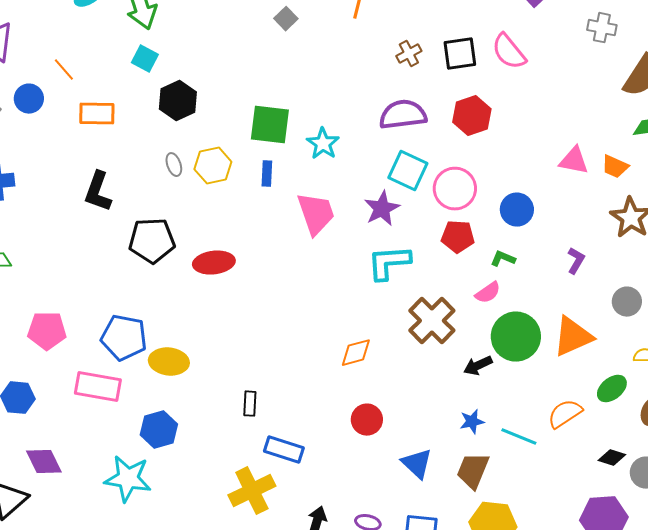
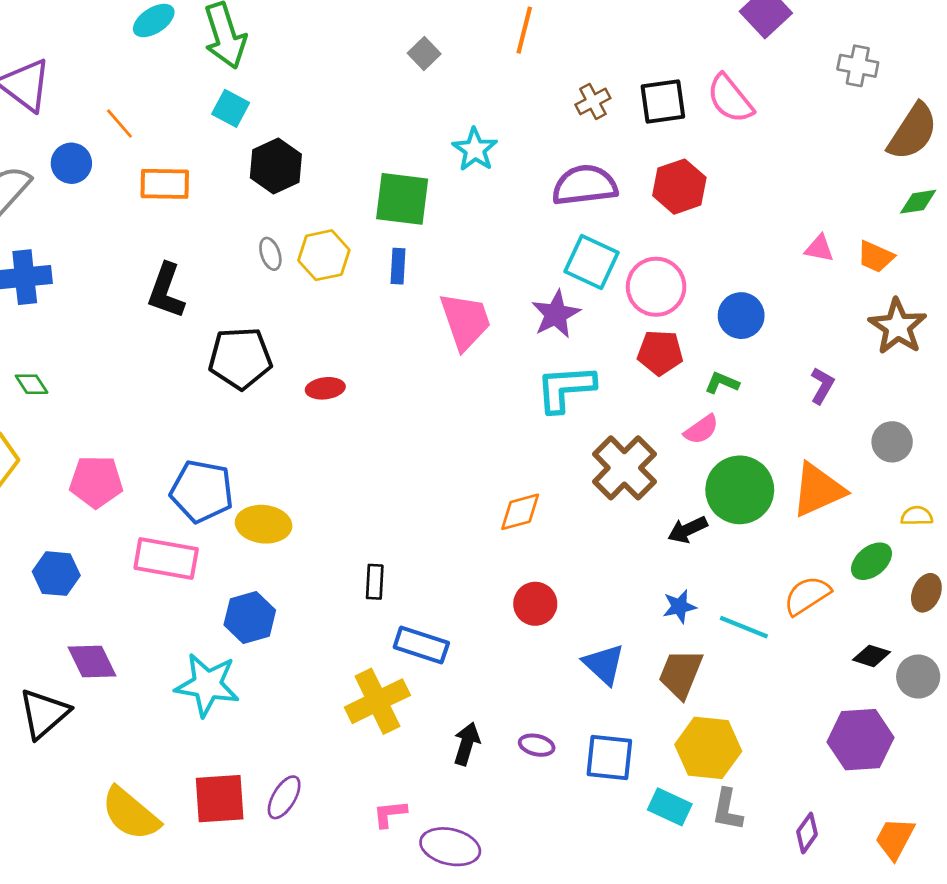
cyan star: (323, 144) -> (475, 150), moved
pink triangle: (574, 161) -> (819, 248), size x0.7
red ellipse: (214, 263) -> (325, 388), size x0.7

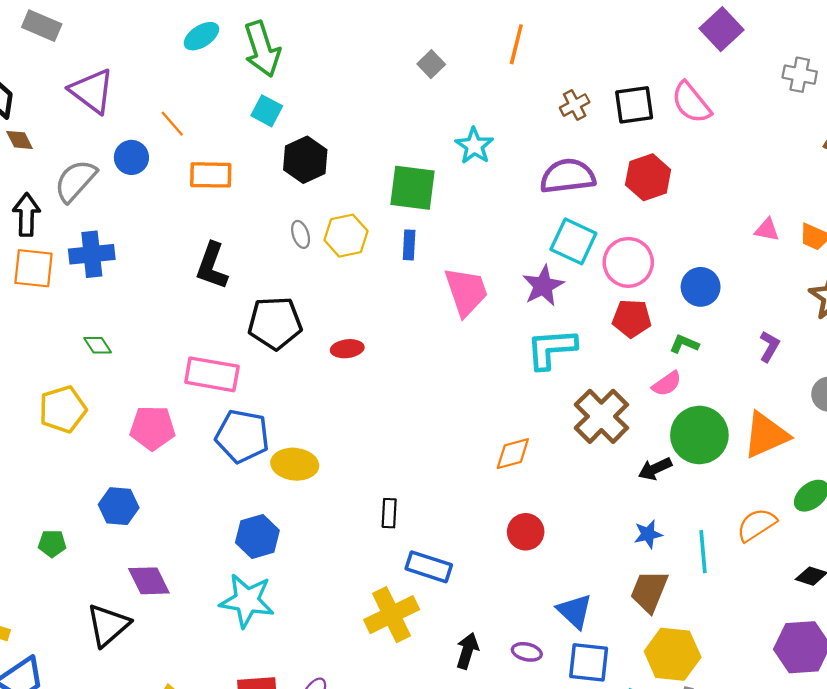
pink rectangle: (166, 558) -> (212, 374), moved
blue hexagon: (250, 618) -> (257, 536), moved
cyan line: (744, 627) -> (703, 552), turned 63
blue triangle: (604, 664) -> (575, 611), moved

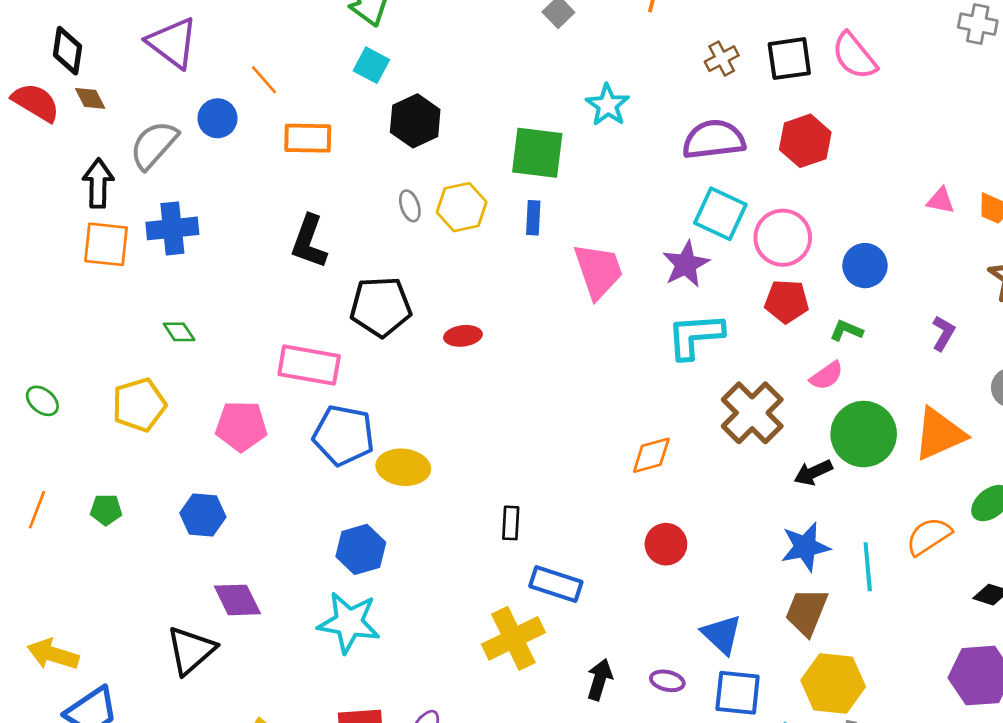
blue star: (648, 534) -> (805, 547), size x1.5
green pentagon: (52, 543) -> (106, 510), moved

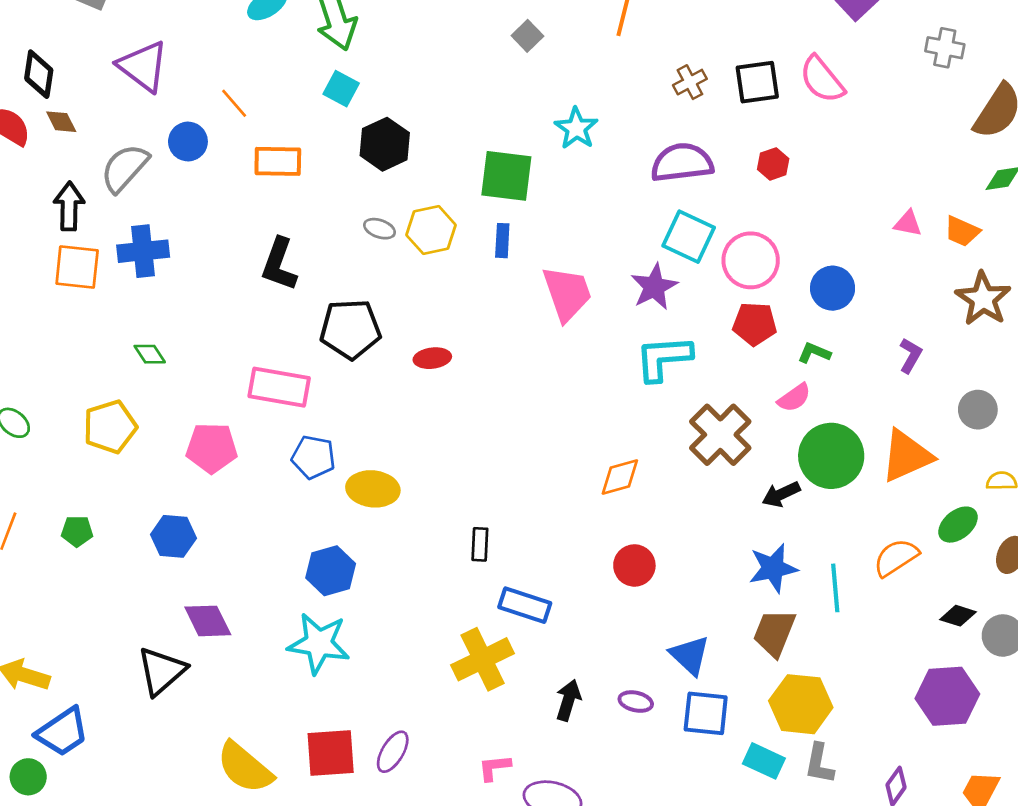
red hexagon: (805, 141) -> (773, 164), size x0.6
gray ellipse: (410, 206) -> (379, 229), turned -52
blue pentagon: (344, 435) -> (313, 457), size x0.7

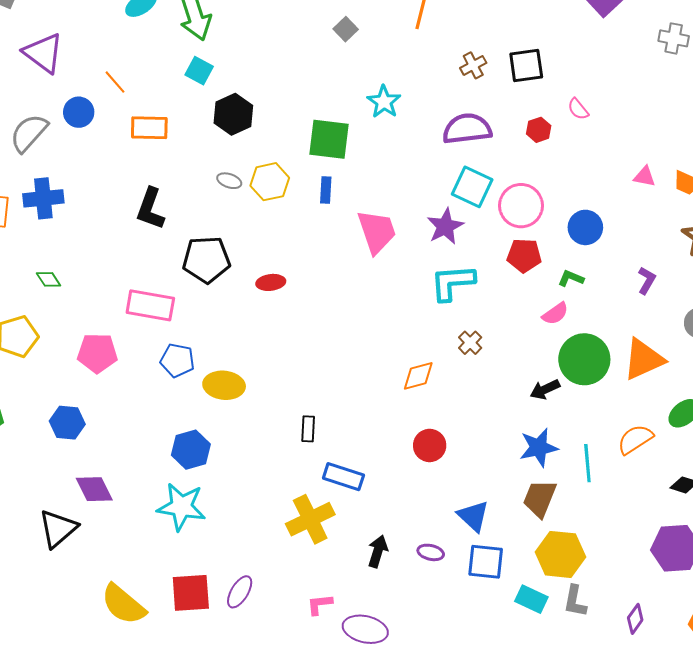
pink semicircle: (822, 79) -> (578, 109), moved, size x0.6
brown cross: (720, 435) -> (470, 343), moved, size x0.5

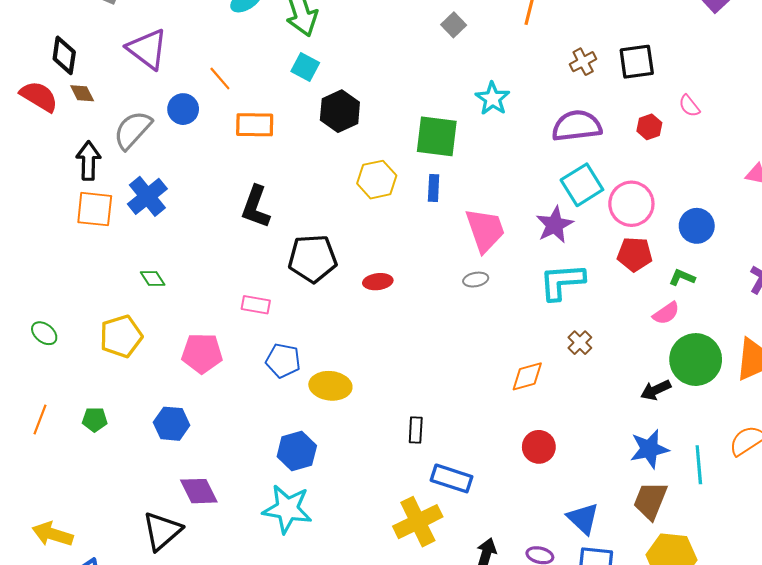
gray ellipse: (229, 181) -> (476, 280), moved, turned -30
cyan square: (472, 187) -> (582, 185), turned 33
blue cross: (43, 198) -> (147, 196), turned -33
pink rectangle: (150, 305) -> (256, 305), size x0.6

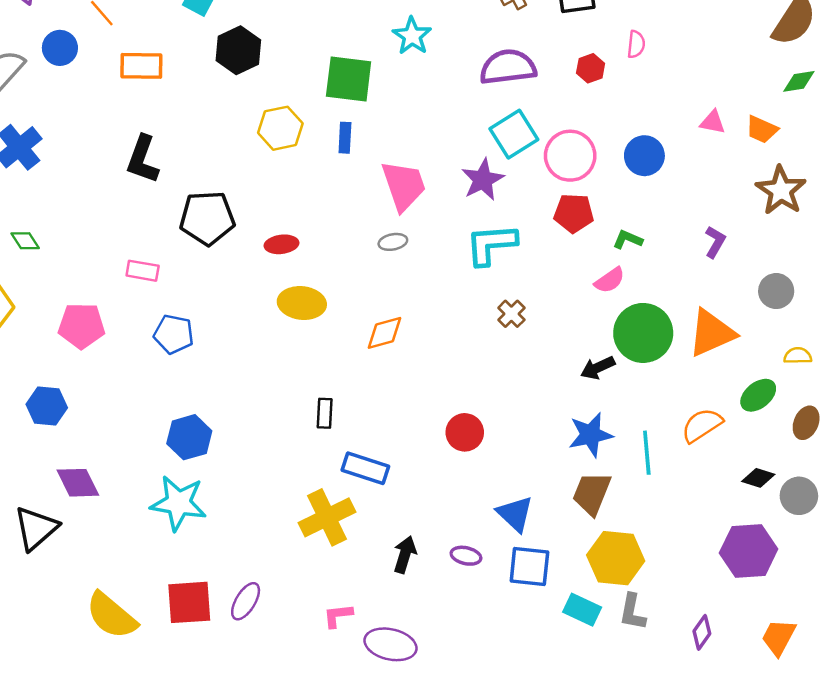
pink semicircle: (689, 106) -> (636, 44), turned -135
blue circle: (697, 226) -> (644, 156), moved
orange diamond: (527, 376) -> (385, 333), moved
yellow ellipse: (330, 386) -> (302, 303), moved

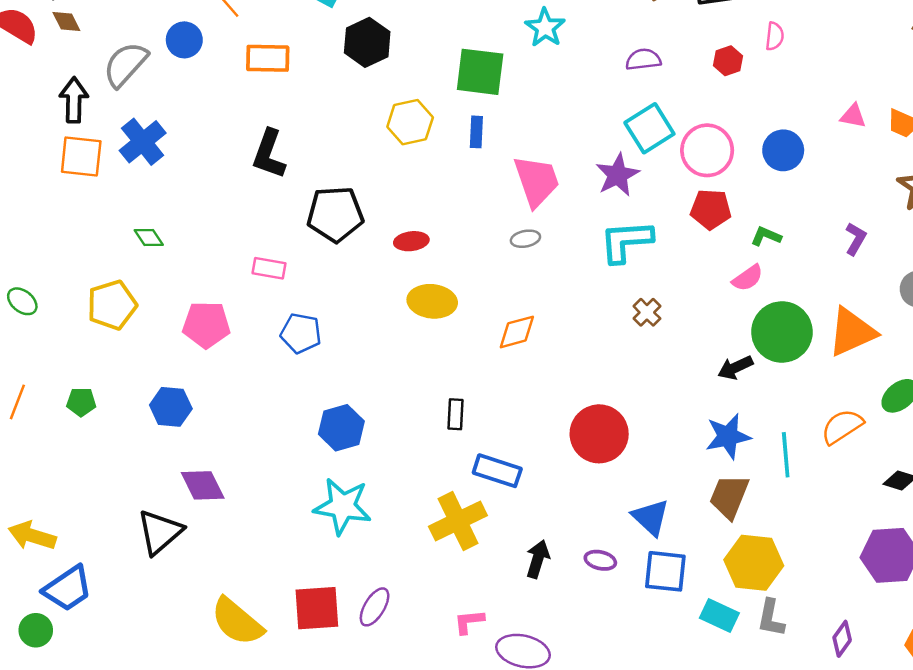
purple semicircle: (508, 67) -> (643, 60), size x0.6
red circle: (465, 432) -> (599, 434), size x1.5
blue hexagon: (189, 437) -> (341, 428), moved
cyan star: (178, 503) -> (343, 506), moved

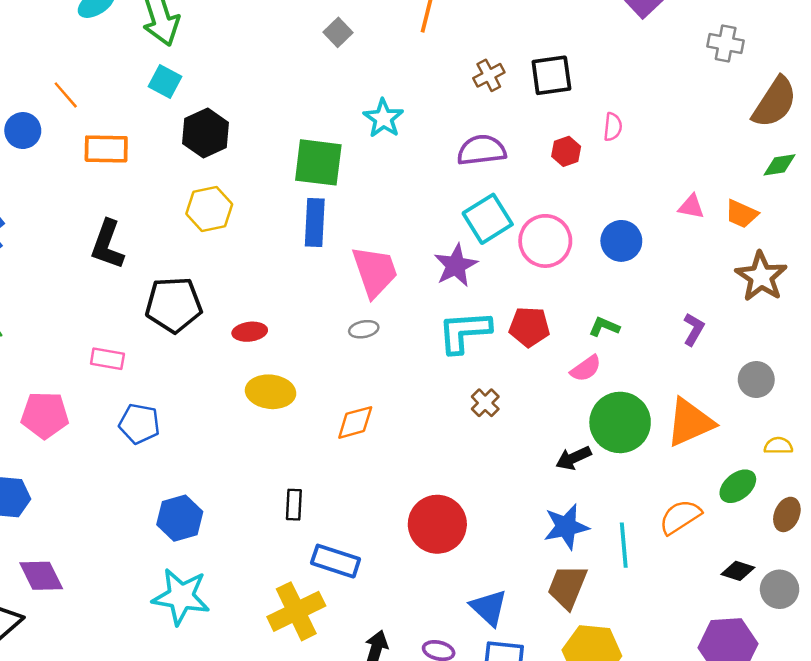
purple semicircle: (643, 60) -> (481, 150), size x1.4
yellow hexagon: (410, 122) -> (209, 209), moved
blue rectangle: (476, 132) -> (315, 223), size x1.5
red pentagon: (711, 209) -> (529, 327), moved

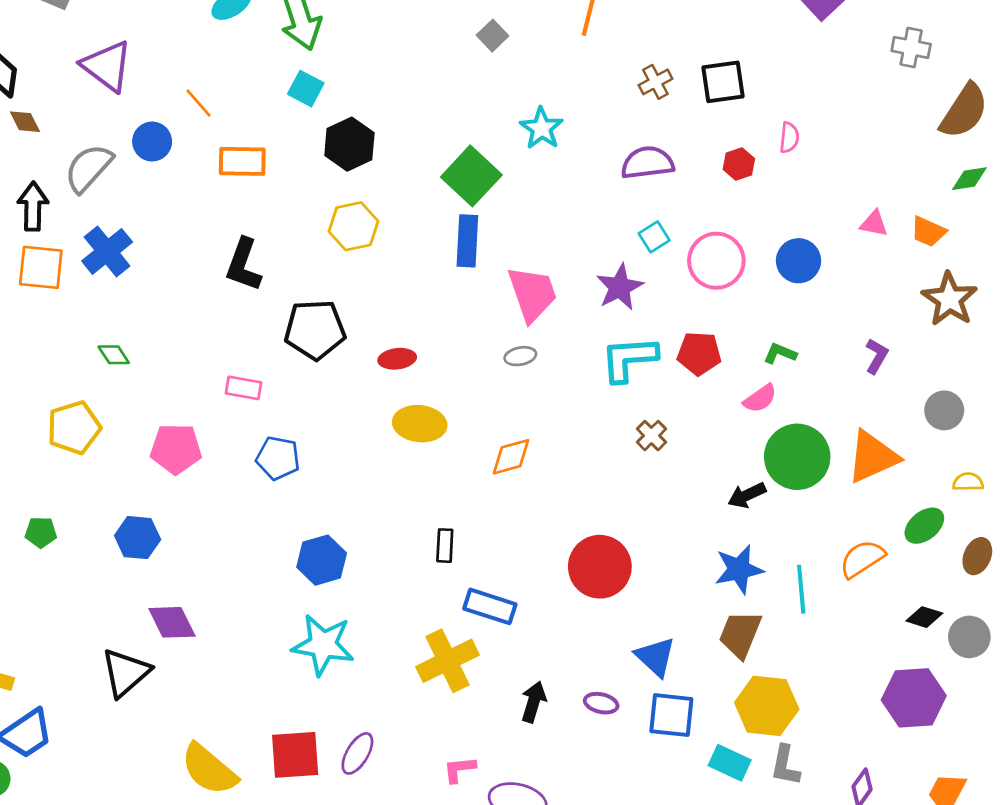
green square: (318, 162) -> (471, 176), turned 36
cyan square: (488, 219) -> (654, 237), size x0.6

